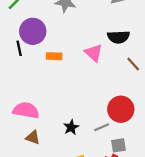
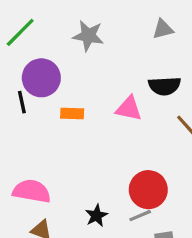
pink triangle: (94, 53) -> (129, 109), turned -30
red circle: (121, 109) -> (148, 190), moved

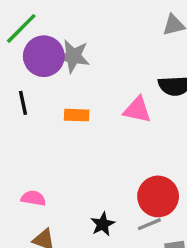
gray star: (88, 36) -> (73, 56), moved
purple circle: (41, 78) -> (44, 56), moved
pink semicircle: (32, 191) -> (33, 198), size x0.6

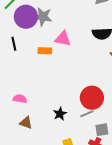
pink triangle: (137, 110) -> (63, 39), moved

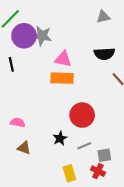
orange rectangle: (45, 51) -> (62, 78), moved, size x1.5
red circle: (92, 98) -> (82, 115), moved
gray line: (87, 114) -> (84, 146), moved

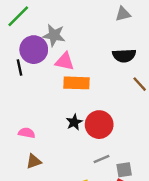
purple circle: (24, 36) -> (34, 50), moved
pink triangle: (63, 59) -> (65, 61), moved
black star: (60, 138) -> (74, 122), moved
brown triangle: (24, 148) -> (34, 161), turned -40

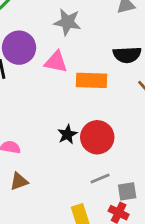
gray star: (54, 35) -> (67, 22), moved
orange rectangle: (77, 83) -> (92, 80), moved

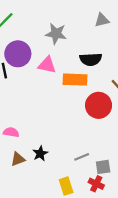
black semicircle: (127, 55) -> (91, 59), moved
black star: (67, 134) -> (40, 154), moved
red circle: (97, 137) -> (99, 105), moved

